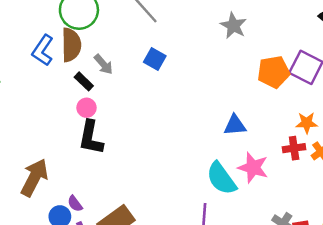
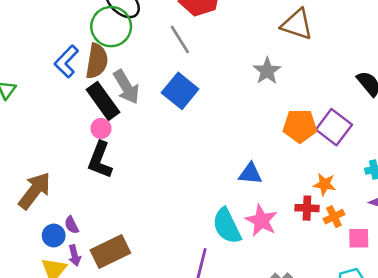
blue square: (155, 59) -> (180, 91), size x1.5
gray arrow: (103, 64) -> (126, 87), size x1.5
black rectangle: (84, 81) -> (103, 101), size x1.8

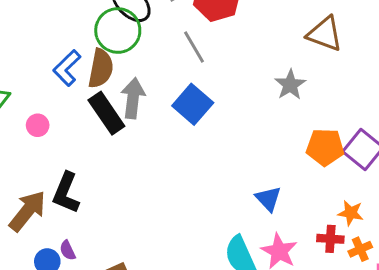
gray arrow: (126, 87) -> (133, 98), turned -144
pink circle: (101, 128) -> (38, 125), moved
black L-shape: (100, 160) -> (66, 193), moved
blue triangle: (250, 174) -> (268, 199), turned 40

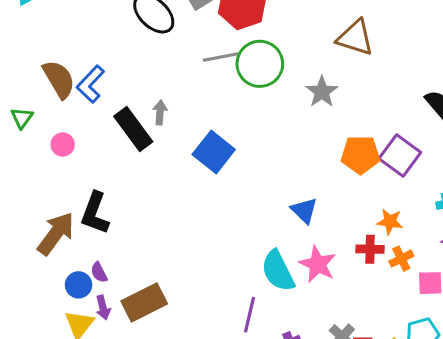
green circle: (118, 30) -> (260, 64), moved
gray line: (194, 47) -> (221, 57), turned -68
brown semicircle: (101, 68) -> (59, 79), moved, turned -39
gray arrow: (133, 98) -> (160, 112), size x0.6
blue square: (193, 104) -> (214, 152), moved

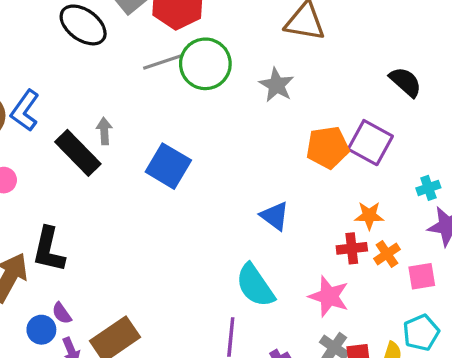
pink star: (318, 264) -> (329, 296), moved

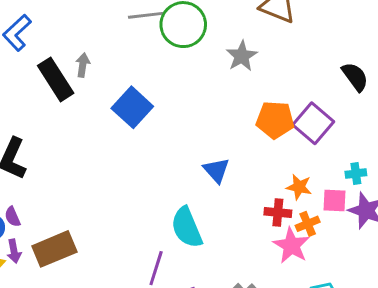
pink square: (422, 276) -> (334, 200), moved
pink star: (329, 296) -> (291, 246), moved

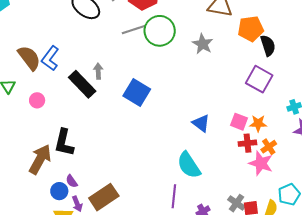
black semicircle: (355, 77) -> (268, 46), moved, turned 30
orange pentagon: (275, 120) -> (251, 29), moved
pink square: (334, 200) -> (239, 122), moved, turned 30

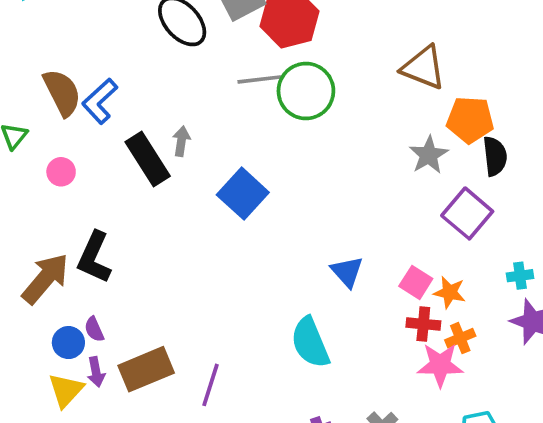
gray star: (203, 44) -> (429, 155), moved
pink star: (261, 163) -> (440, 365), turned -30
purple line: (174, 196) -> (211, 385), moved

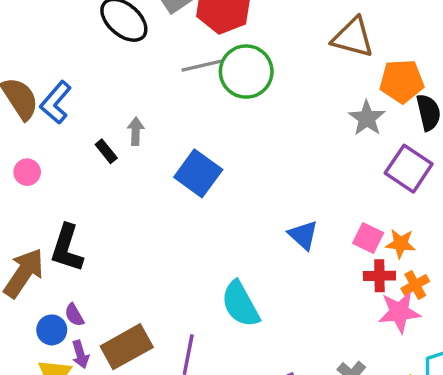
black rectangle: (148, 159) -> (106, 151), size x0.5
cyan semicircle: (310, 343) -> (240, 304), moved

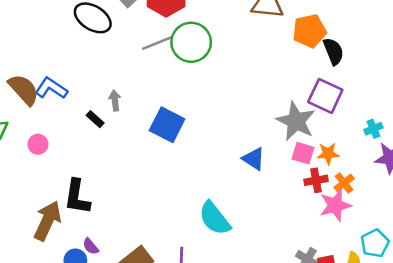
blue L-shape: (56, 102) -> (51, 88), turned 92
gray star: (367, 118) -> (296, 121), moved, size x1.4

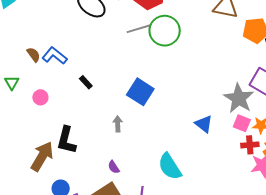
brown semicircle: (24, 90) -> (34, 55), size x0.6
gray arrow: (115, 100) -> (118, 124), moved
purple semicircle: (91, 246) -> (114, 167), moved

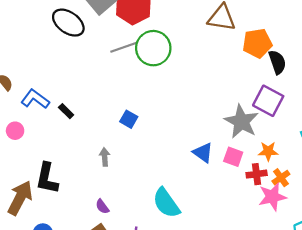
blue L-shape: (55, 56) -> (35, 99), moved
blue square: (140, 92) -> (129, 119), size x0.6
pink square: (242, 123) -> (233, 157), moved

